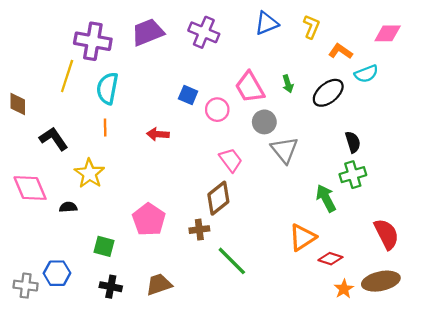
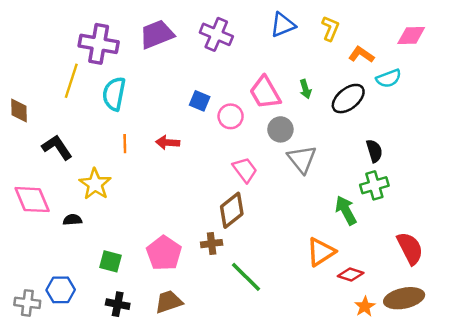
orange line: (105, 128) -> (125, 144), moved
pink pentagon: (149, 219) -> (164, 253), moved

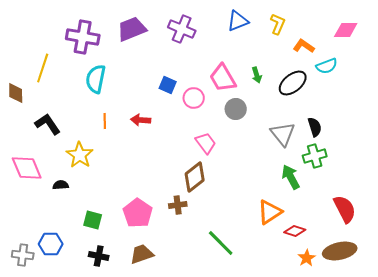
yellow line: (71, 81) -> (43, 68), moved
gray triangle: (302, 159) -> (283, 134), moved
green line: (246, 277) -> (221, 243), moved

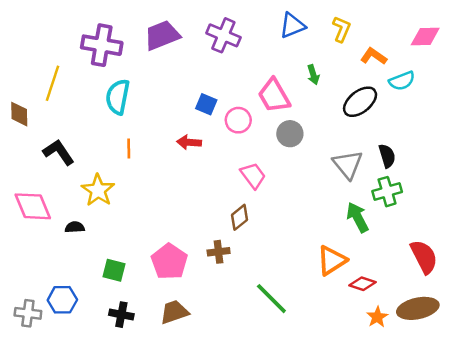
green arrow: (257, 75) -> (313, 75), moved
red arrow: (141, 120) -> (189, 142), moved
brown diamond: (195, 177) -> (239, 217), size x0.7

